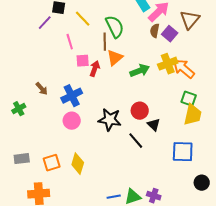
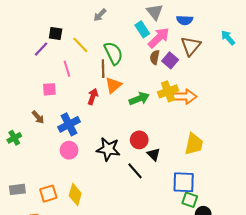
pink square: (83, 61) -> (49, 89), moved
orange arrow: (184, 69) -> (185, 97), turned 140
green square: (189, 99) -> (190, 200), moved

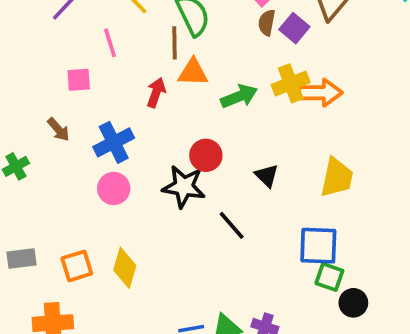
orange triangle: (113, 85) -> (193, 72), turned 42
red circle: (139, 140) -> (206, 155), moved
black triangle: (154, 154) -> (267, 176), moved

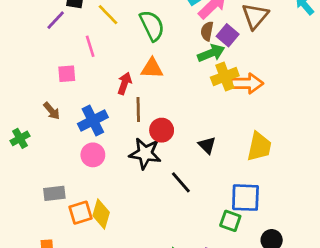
brown line: (175, 43) -> (138, 110), moved
green arrow: (239, 96) -> (211, 53), moved
gray rectangle: (22, 259) -> (54, 193), moved
orange square: (77, 266) -> (80, 213), moved
green square: (329, 277) -> (230, 221), moved

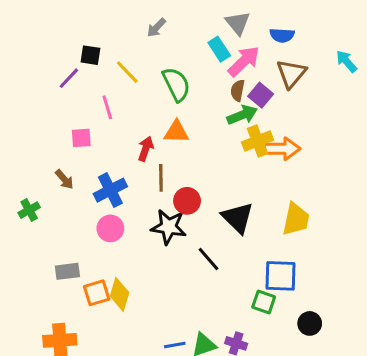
black triangle: (207, 145) -> (238, 218), size x1.6

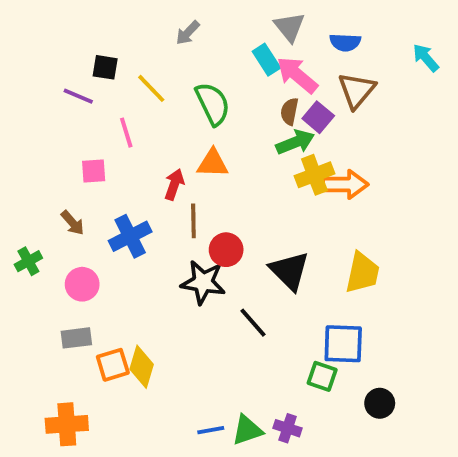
pink arrow: (244, 61) -> (297, 75), turned -96
cyan arrow: (346, 61) -> (426, 58), moved
purple line: (69, 78) -> (78, 96), turned 70
pink circle: (110, 228) -> (82, 284), moved

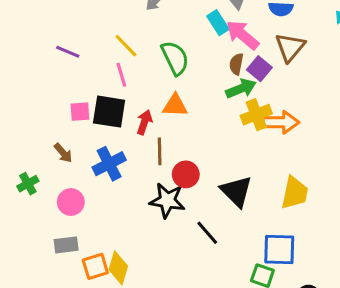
black square: (105, 67) -> (109, 112), moved, size x1.6
pink line: (126, 133) -> (121, 75), moved

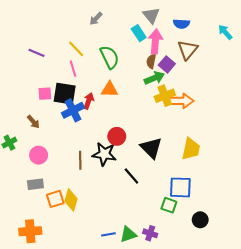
pink arrow: (242, 35) -> (155, 41), turned 55
brown line: (160, 151) -> (80, 160), moved
blue cross: (109, 164) -> (73, 110), moved

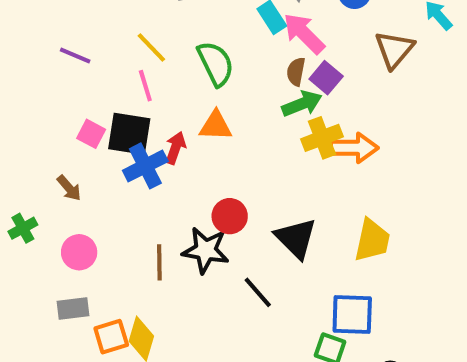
pink arrow: (155, 41) -> (304, 33), turned -50
brown triangle: (188, 50) -> (394, 49), moved
pink square: (45, 94) -> (91, 134), turned 32

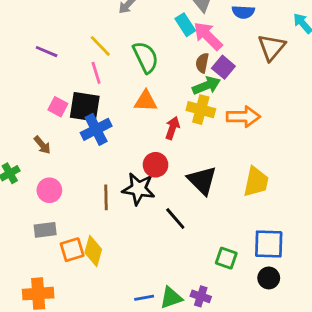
yellow cross: (322, 138) -> (201, 110), moved, turned 36
red arrow: (175, 148) -> (172, 128), moved
blue square: (352, 315) -> (269, 244), moved

